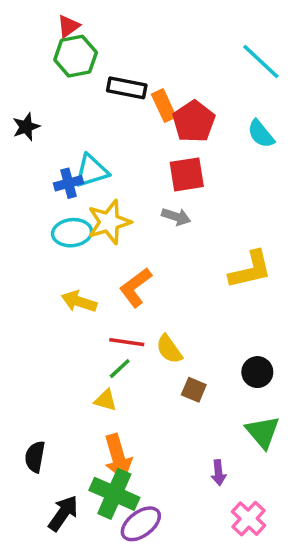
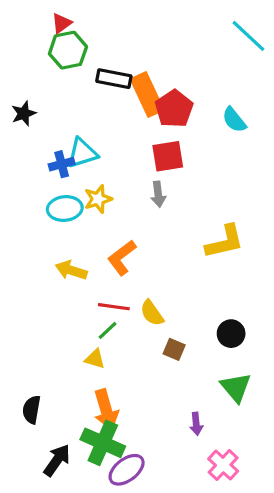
cyan line: (261, 61) -> (248, 36), moved
orange rectangle: (164, 106) -> (147, 94), size x1.5
gray arrow: (176, 217) -> (158, 194), turned 65
yellow star: (109, 222) -> (98, 199), size x0.7

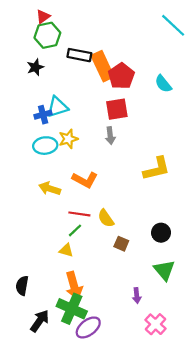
black star: (24, 113) -> (35, 67), moved
orange L-shape: (122, 258) -> (85, 180), turned -115

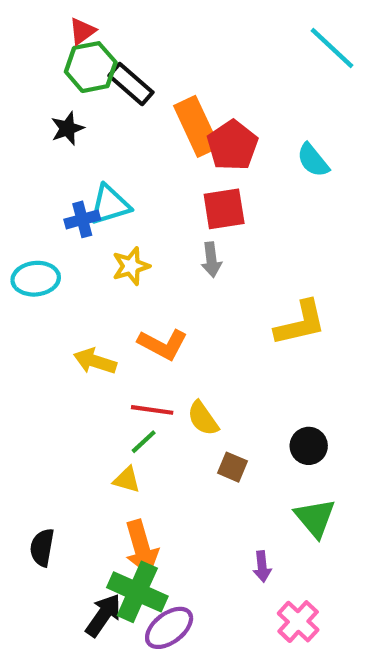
black rectangle: (79, 55) -> (131, 84), moved, turned 30
cyan ellipse: (45, 146) -> (36, 279), moved
black arrow: (40, 321) -> (103, 615), moved

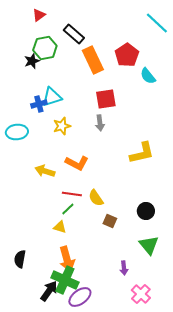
green hexagon: (91, 67) -> (45, 48), moved
black rectangle: (131, 84) -> (74, 34), moved
red pentagon: (233, 145) -> (127, 55), moved

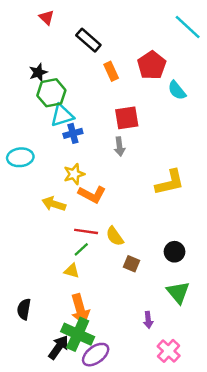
red triangle: (39, 15) -> (47, 17), turned -40
green hexagon: (45, 48) -> (51, 93), moved
orange rectangle: (93, 60) -> (111, 71), size x0.6
blue cross: (39, 104) -> (73, 133), moved
yellow star: (62, 126) -> (74, 174), moved

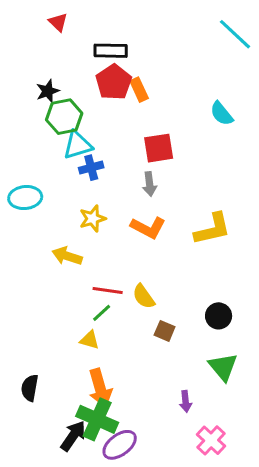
black rectangle: (88, 40) -> (111, 51), turned -40
red pentagon: (152, 65) -> (114, 82), moved
orange L-shape: (92, 194) -> (148, 228), moved

